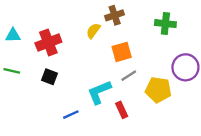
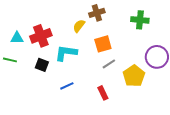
cyan triangle: (13, 35) -> (17, 38), moved
yellow pentagon: (158, 90) -> (134, 76), turned 30
cyan L-shape: (99, 92) -> (66, 53), moved, turned 30
blue line: (71, 115) -> (67, 86), moved

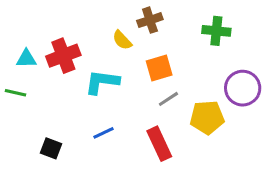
yellow semicircle: (79, 26) -> (122, 40), turned -80
black square: (42, 65) -> (51, 148), moved
yellow pentagon: (134, 76) -> (207, 117), turned 30
red rectangle: (103, 93) -> (159, 144), size x1.5

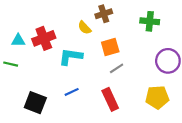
yellow pentagon: (207, 117) -> (157, 97), moved
black square: (51, 148) -> (35, 103), size x1.5

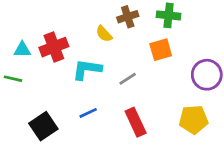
green cross: (150, 21) -> (169, 15), moved
orange square: (110, 47) -> (161, 50), moved
gray line: (117, 68) -> (128, 79), moved
black square: (35, 103) -> (43, 126), turned 35

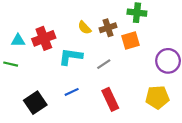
brown cross: (128, 17) -> (108, 28), moved

